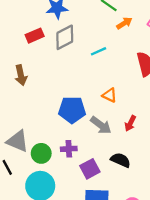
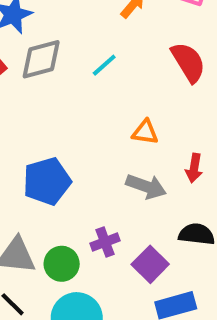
gray diamond: (65, 37) -> (41, 59), turned 30
blue pentagon: (72, 110) -> (47, 181), moved

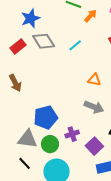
gray diamond: (41, 59) -> (44, 41), turned 70
blue pentagon: (47, 181) -> (46, 117), moved

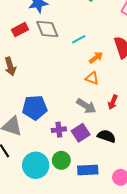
orange arrow: (91, 16) -> (96, 58), moved
green circle: (50, 144) -> (61, 160), moved
purple square: (94, 146) -> (81, 133), moved

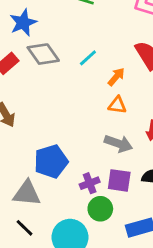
purple square: (81, 133) -> (119, 180), turned -36
green circle: (61, 160) -> (100, 209), moved

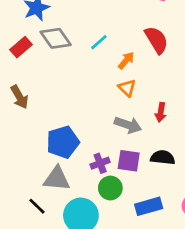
orange triangle: (117, 105) -> (127, 88), turned 36
gray triangle: (27, 193) -> (57, 179), moved

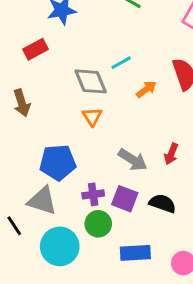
gray diamond: (56, 38) -> (91, 81), moved
orange triangle: (127, 88) -> (92, 117), moved

